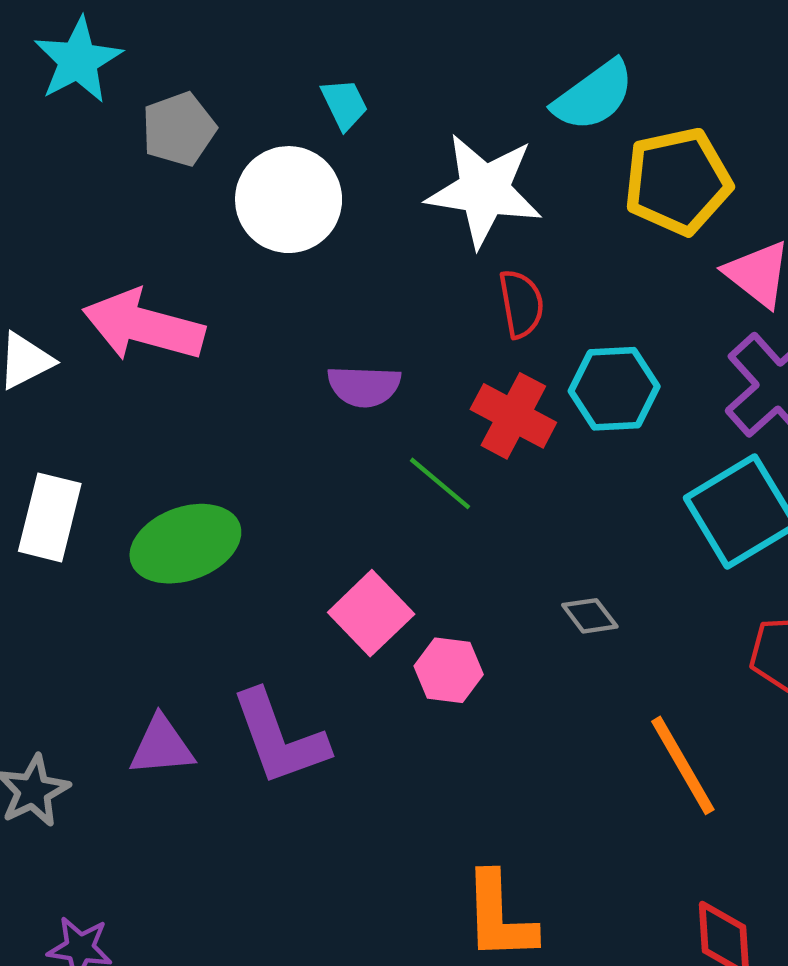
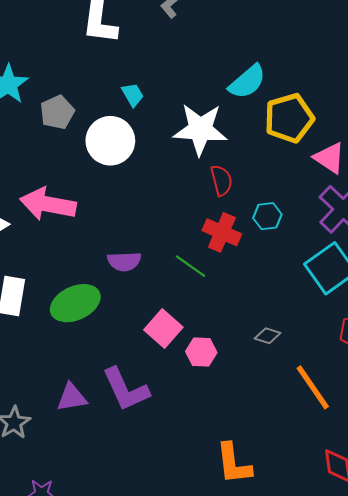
purple semicircle: (364, 386) -> (124, 261), moved
cyan hexagon: (614, 389) -> (267, 216), size x0.7
gray diamond: (590, 616) -> (268, 336), moved, turned -30

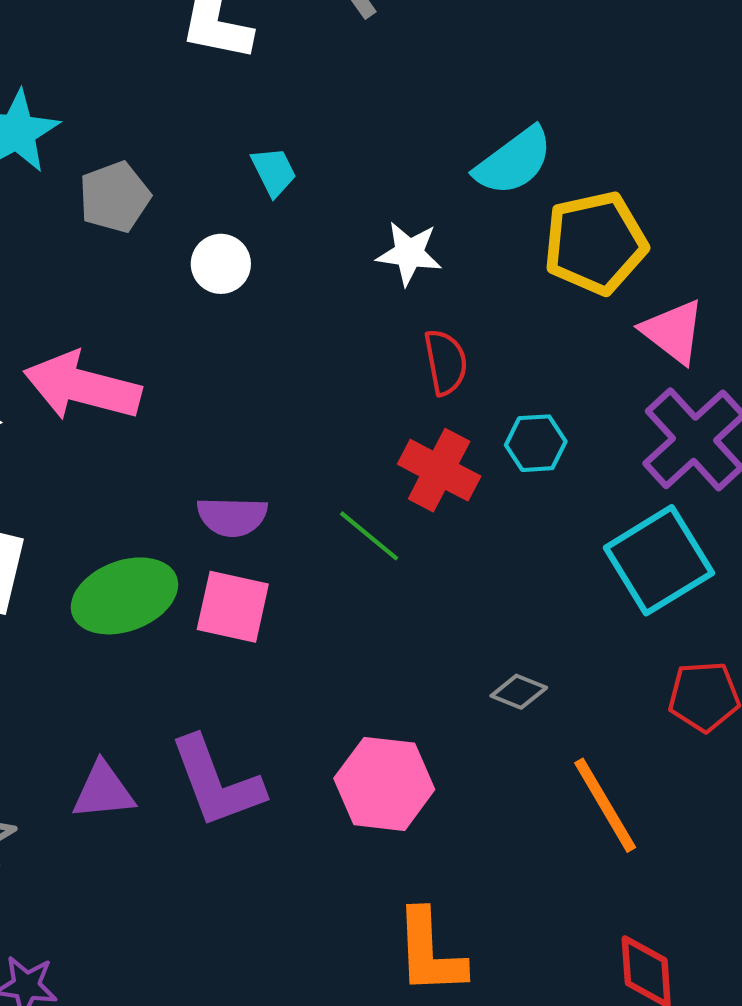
white star: (200, 129) -> (409, 253), size x0.6
white circle: (110, 141) -> (221, 264), size x0.6
pink square: (163, 328) -> (233, 607), moved, turned -33
pink hexagon: (201, 352) -> (384, 784), moved, size x1.5

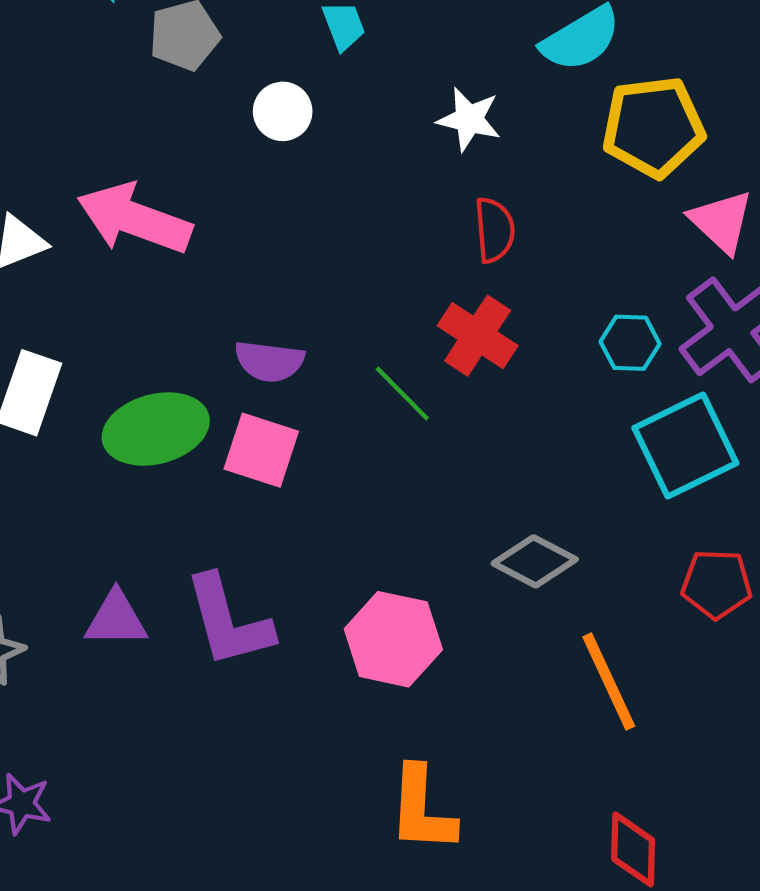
cyan hexagon: (536, 443) -> (630, 343), moved
gray diamond: (519, 692) -> (535, 561), size x1.5

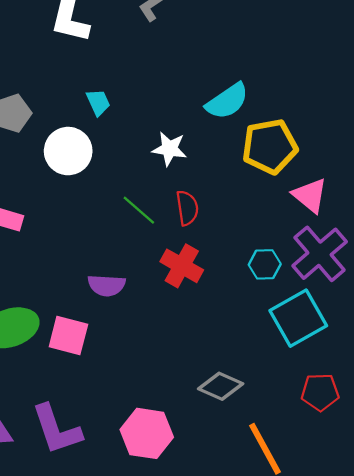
white circle: (283, 111) -> (68, 151), size x1.5
purple semicircle: (269, 361) -> (107, 285), moved
green line: (402, 393) -> (139, 210), moved

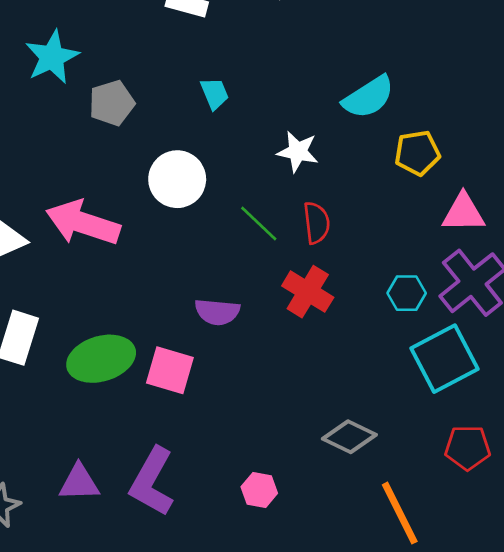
yellow pentagon: (270, 147) -> (417, 153), size x0.7
white circle: (68, 151) -> (177, 179), moved
pink triangle: (310, 195) -> (463, 213), turned -42
purple L-shape: (57, 429) -> (152, 482), turned 46
pink hexagon: (147, 433) -> (259, 490), size x0.6

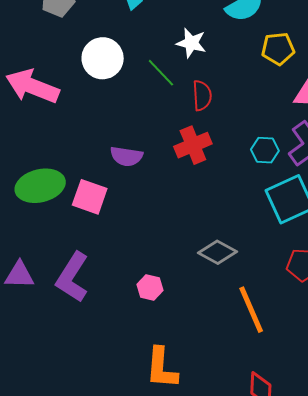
green line: (259, 224) -> (161, 73), moved
red cross: (308, 292) -> (193, 145), turned 33

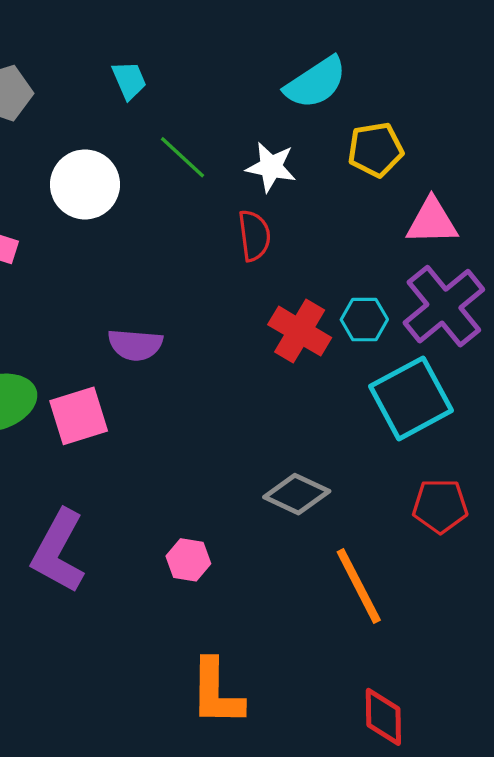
white star: (191, 43) -> (271, 167), moved
green line: (161, 73) -> (183, 157), moved
red cross: (193, 145) -> (300, 331), moved, turned -33
pink square: (90, 197) -> (79, 416), turned -33

